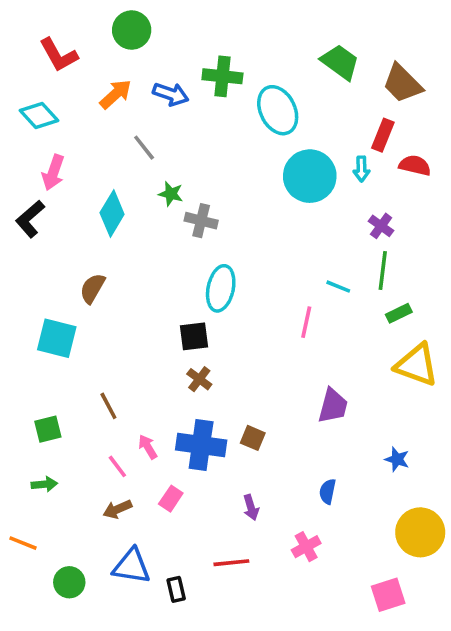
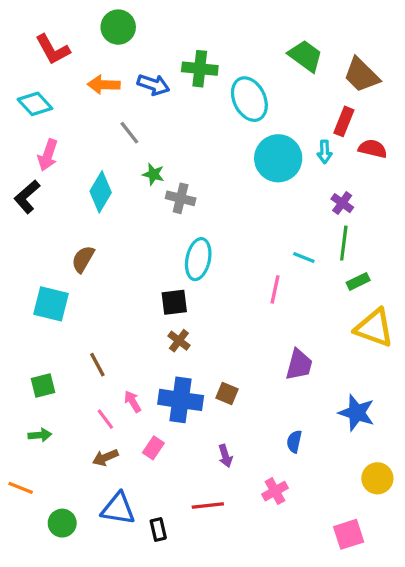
orange arrow: (116, 94) -> (104, 85), turned -136
blue star: (397, 459) -> (357, 413), size x1.6
yellow circle: (420, 532) -> (377, 478), size x0.7

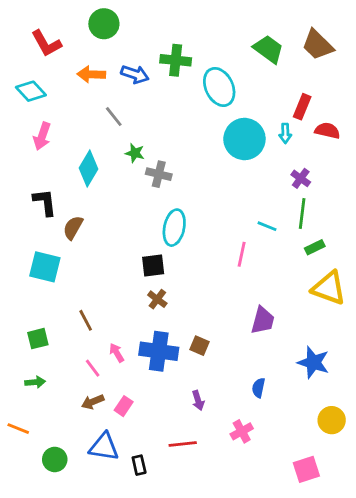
brown trapezoid: (361, 75) -> (318, 45), moved
black L-shape: (27, 197) -> (45, 202), moved, turned 124
pink rectangle: (153, 448) -> (124, 406), moved

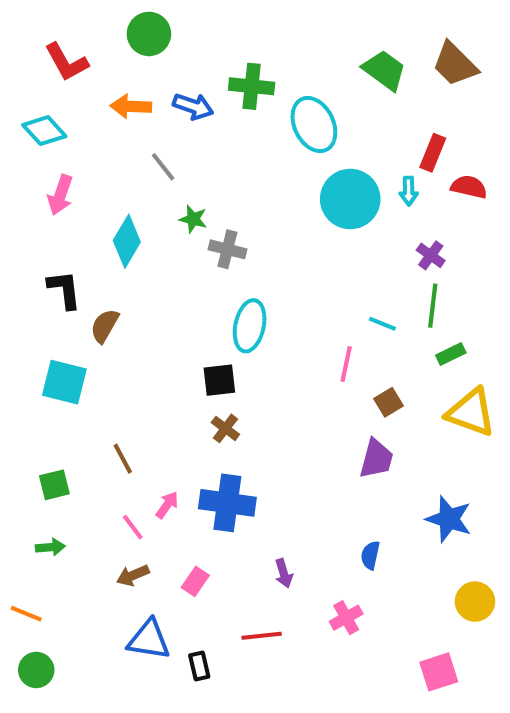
brown square: (200, 346) -> (388, 402), moved, turned 36
pink arrow: (117, 353) -> (167, 505), turned 66
pink rectangle: (124, 406) -> (195, 581), moved
green circle: (55, 459) -> (36, 670), moved

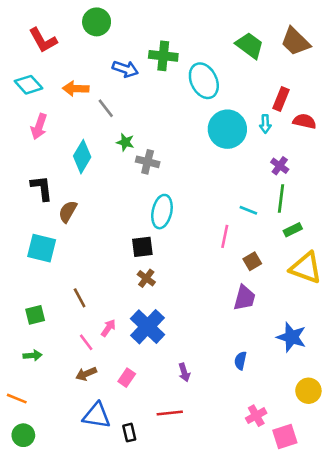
orange arrow: (131, 106) -> (76, 89), moved
blue cross: (227, 503) -> (148, 327), turned 36
pink cross: (346, 618) -> (256, 416), moved

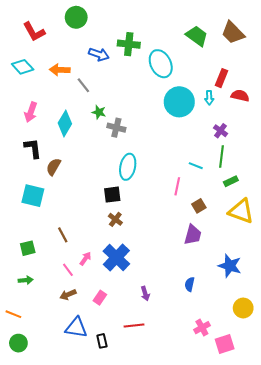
pink arrow: (39, 127) -> (31, 112), moved

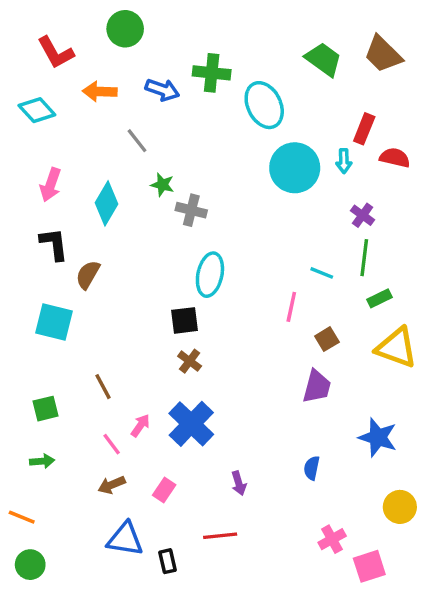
orange arrow: (60, 70) -> (100, 91), moved

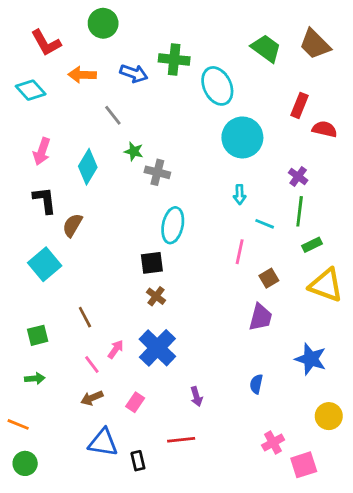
cyan arrow: (344, 161) -> (240, 195), moved
cyan square: (54, 322) -> (45, 264), turned 36

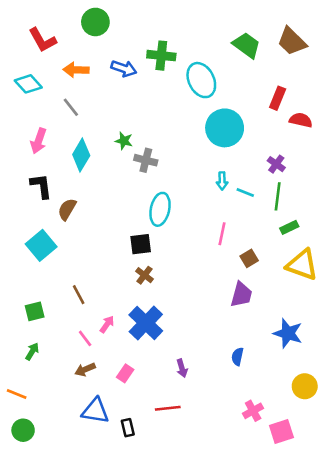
gray line: (113, 115) -> (71, 107), moved
cyan line: (265, 224) -> (245, 192), moved
green arrow: (35, 378) -> (32, 351), turned -54

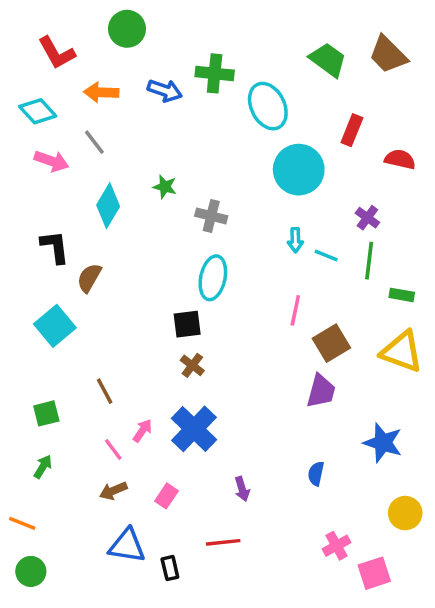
red rectangle: (278, 98) -> (352, 130), moved
pink arrow: (39, 141) -> (51, 161), moved, turned -90
gray cross: (146, 160) -> (211, 216), moved
green rectangle: (289, 227) -> (402, 295), moved, turned 36
brown square: (249, 258) -> (331, 343), size x1.5

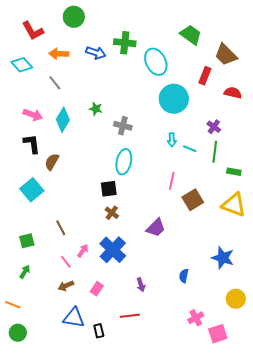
brown trapezoid: (388, 55) -> (226, 55), moved
pink arrow: (51, 161) -> (33, 115), moved
purple trapezoid: (321, 391) -> (156, 228), moved, turned 30

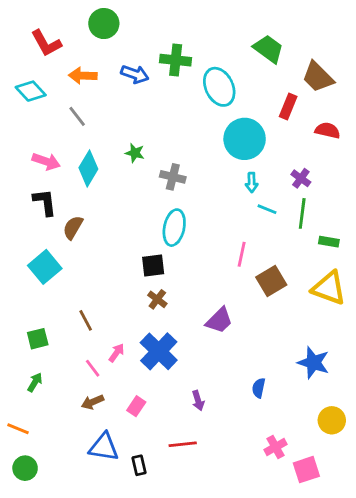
cyan arrow: (172, 140) -> (252, 183), moved

